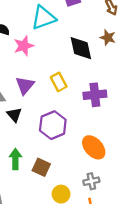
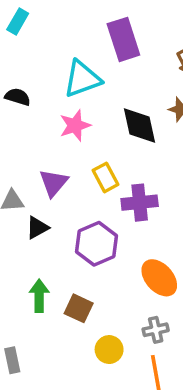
pink star: (24, 46) -> (75, 125), moved
purple cross: (95, 95) -> (140, 203), moved
black triangle: (14, 115) -> (37, 228), turned 42

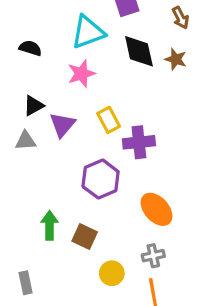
black diamond: (140, 125) -> (139, 51), moved
black triangle: (37, 228) -> (34, 106), moved

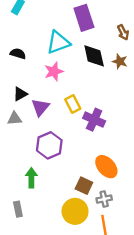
purple cross: (139, 142) -> (94, 120), turned 30
purple hexagon: (101, 179) -> (49, 145), moved
brown square: (85, 237) -> (84, 186), moved
yellow circle: (112, 273) -> (75, 211), size x1.5
gray rectangle: (26, 283) -> (18, 209), moved

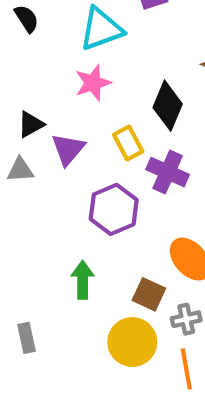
black semicircle: (18, 54) -> (27, 19), moved, turned 40
black diamond: (94, 56) -> (168, 106), moved, turned 35
purple hexagon: (49, 145) -> (114, 209), moved
green arrow: (31, 178) -> (83, 280), moved

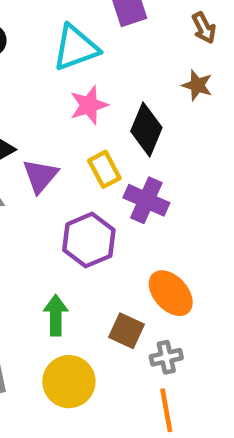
pink star: (93, 83) -> (89, 105), moved
yellow circle: (132, 342) -> (69, 382), moved

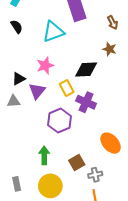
pink star: (89, 105) -> (45, 65), moved
black diamond: (146, 129) -> (86, 70), turned 65
orange ellipse: (171, 293) -> (111, 143), moved
brown square: (126, 331) -> (77, 162), turned 35

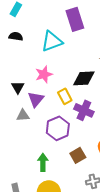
black semicircle: (17, 27) -> (16, 36), turned -48
black triangle: (19, 79) -> (18, 87), turned -32
gray triangle: (14, 101) -> (23, 115), moved
brown square: (77, 162) -> (78, 155), moved

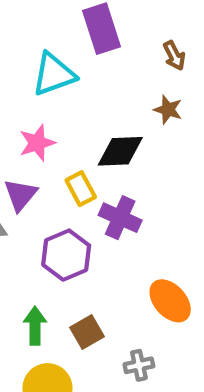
brown square: (78, 155) -> (87, 332), moved

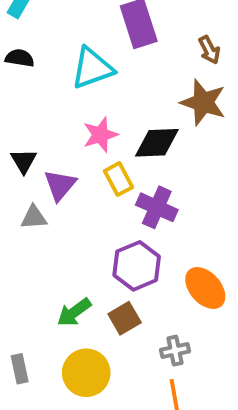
brown star: (168, 110) -> (203, 102), size x1.6
pink star: (37, 143) -> (100, 135), moved
purple hexagon: (66, 255) -> (137, 266), moved
green arrow: (35, 326) -> (74, 312), turned -126

